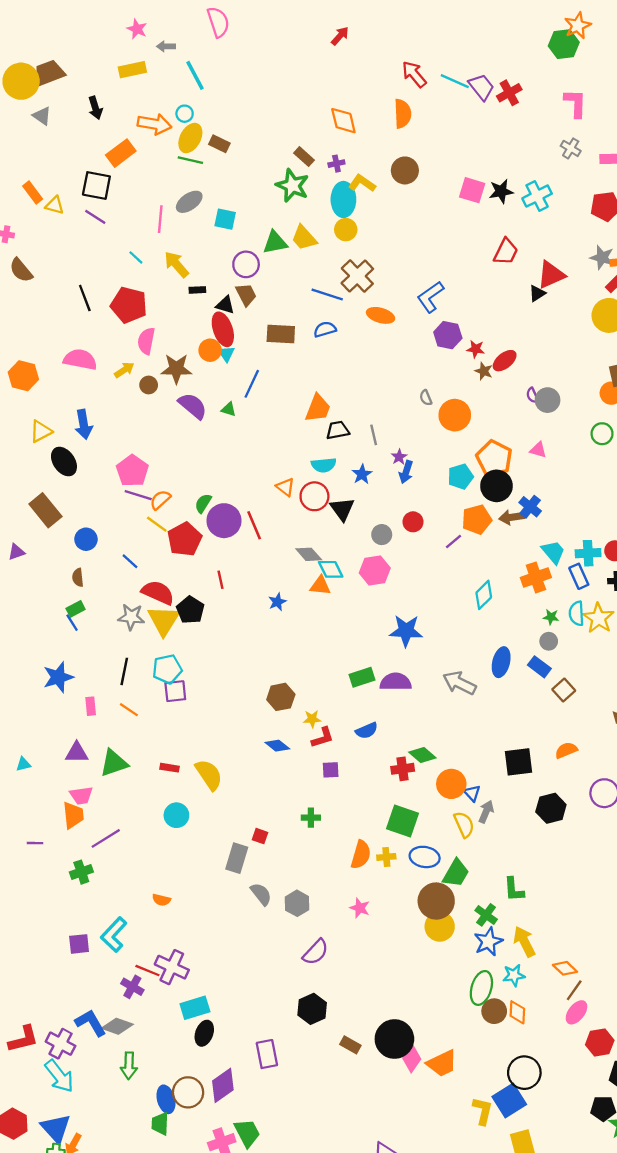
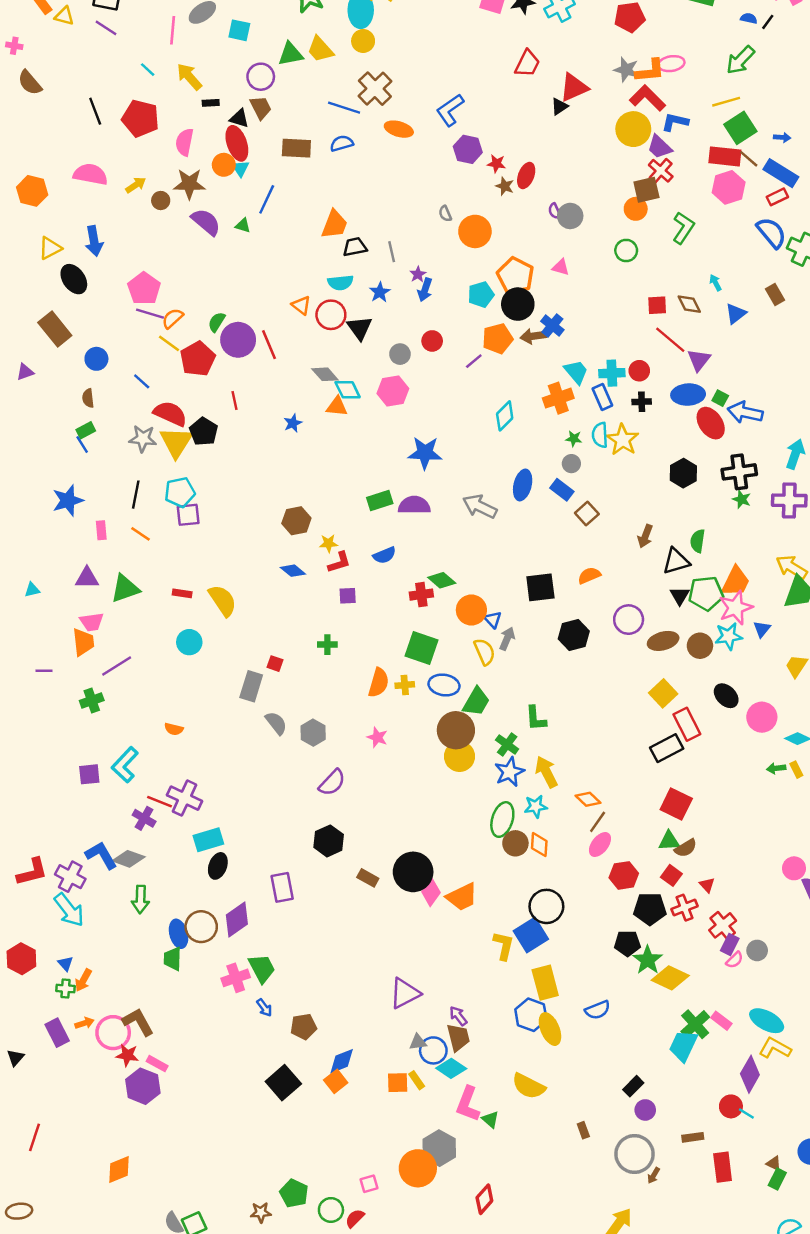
pink semicircle: (146, 341) -> (185, 142), moved
red ellipse: (505, 361) -> (526, 176), turned -30
blue triangle: (56, 1128) -> (65, 964), size x0.5

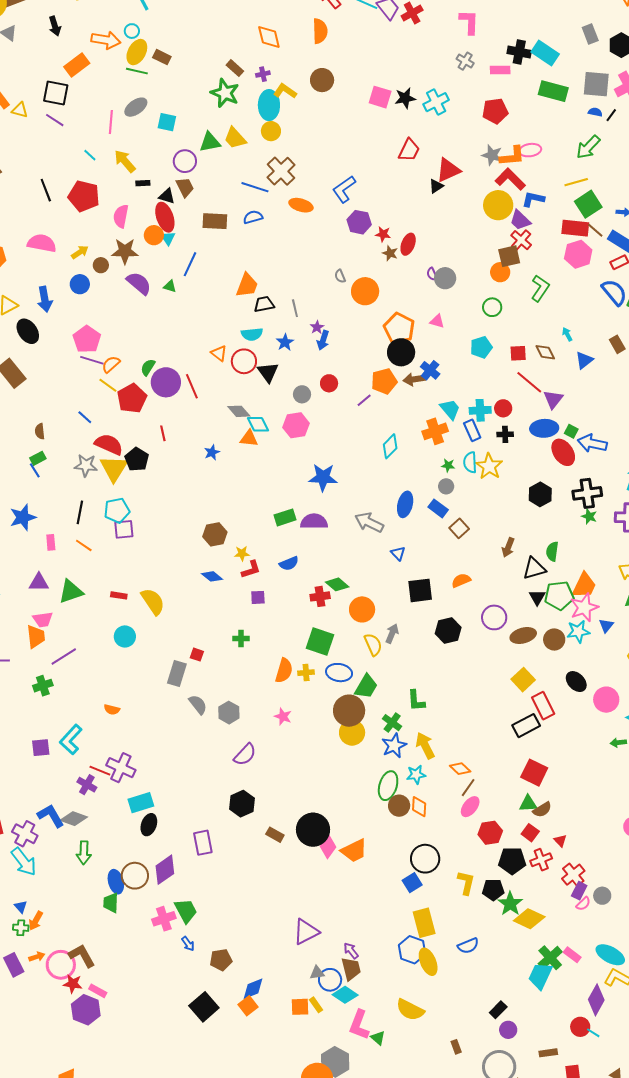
cyan pentagon: (481, 295) -> (481, 347), moved
blue circle: (96, 359) -> (80, 284), moved
blue triangle: (493, 620) -> (398, 553), moved
blue square: (531, 935) -> (412, 883), size x0.7
yellow L-shape: (504, 946) -> (466, 883), moved

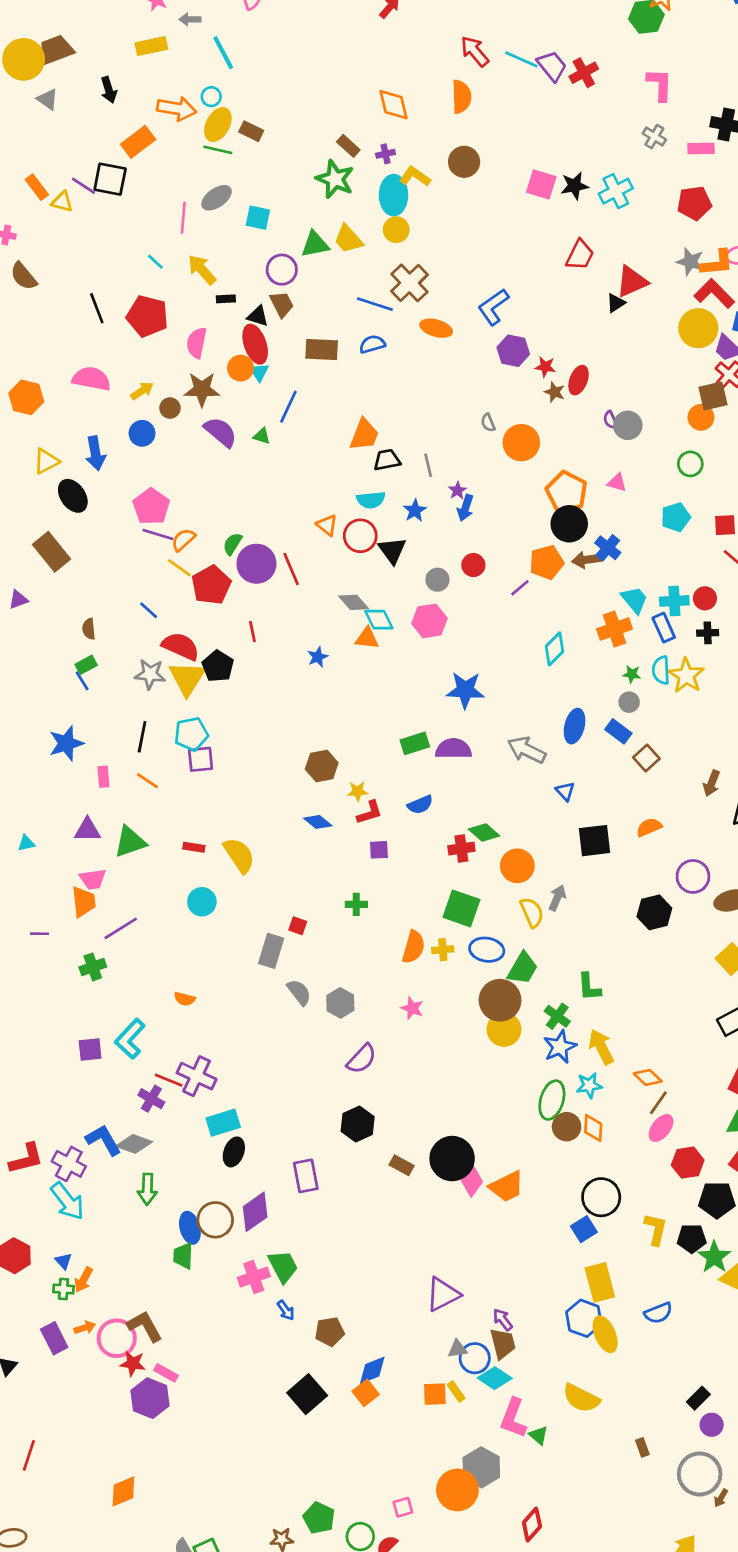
purple line: (55, 120) -> (83, 186), moved
black hexagon: (448, 630) -> (654, 912), moved

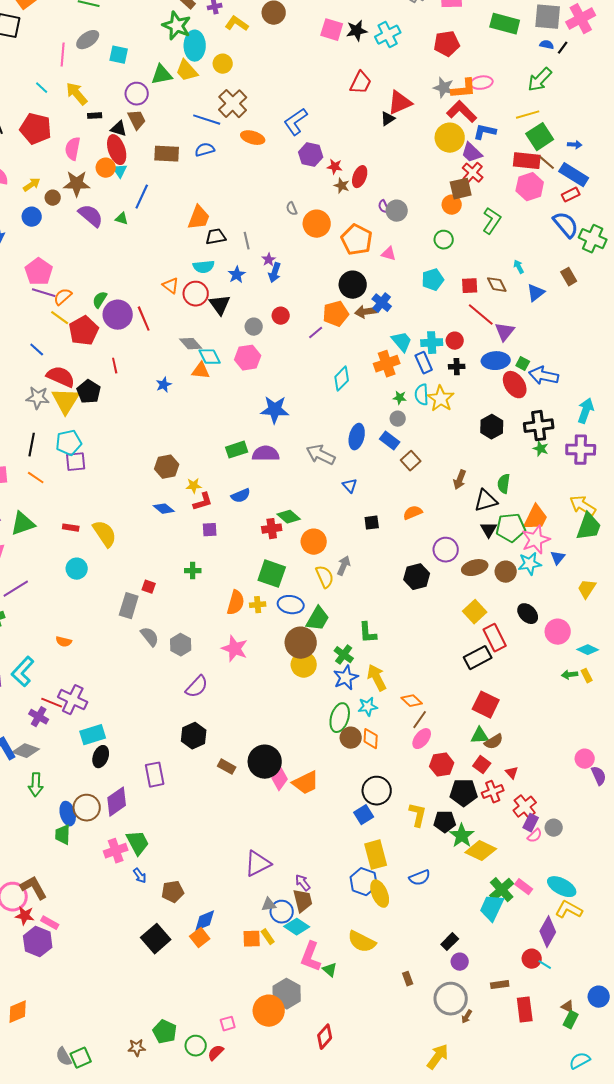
cyan ellipse: (394, 195) -> (195, 46), moved
orange pentagon: (567, 492) -> (357, 240), moved
black square: (594, 841) -> (372, 523), size x0.6
pink star: (412, 1008) -> (235, 649), size x1.5

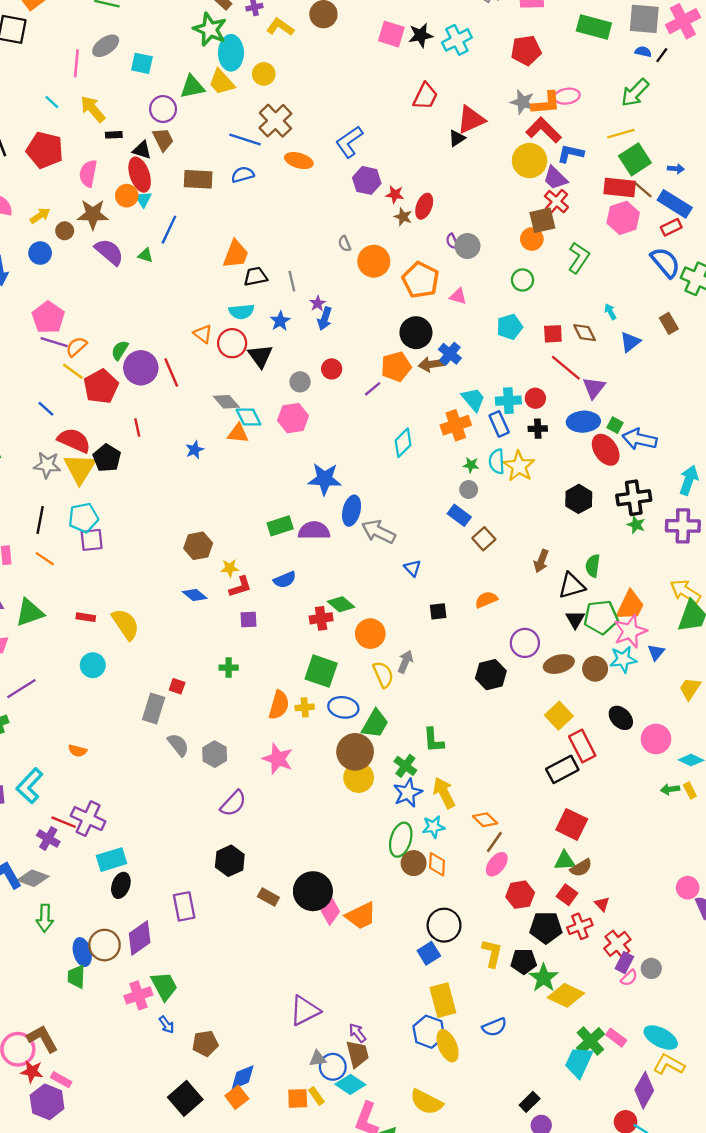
blue ellipse: (357, 437) -> (352, 511), moved

